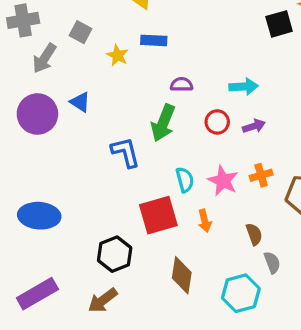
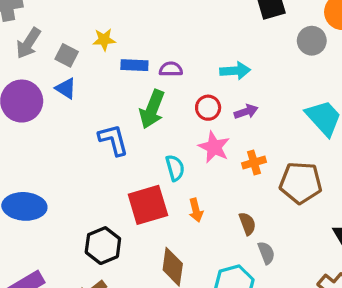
gray square: (81, 32) -> (67, 55), moved
blue rectangle: (154, 40) -> (134, 65), moved
yellow star: (117, 55) -> (104, 40), turned -30
pink star: (223, 181) -> (214, 147), moved

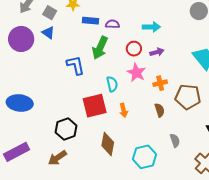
brown semicircle: (247, 224) -> (160, 110), moved
gray semicircle: (266, 253) -> (175, 141), moved

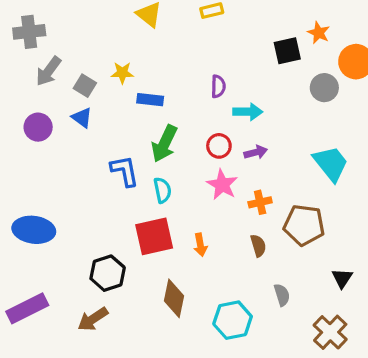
purple semicircle: (112, 24) -> (218, 86), moved, turned 88
purple circle: (21, 39) -> (38, 127), size x0.7
cyan semicircle: (112, 84) -> (162, 190), moved

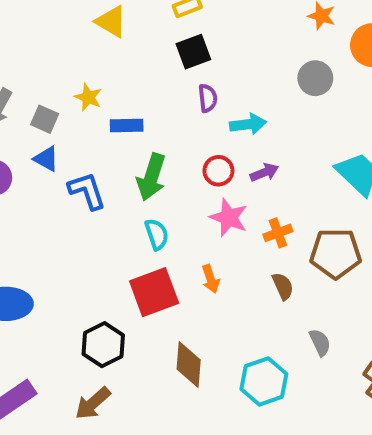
black square: (287, 51) -> (193, 52), moved
yellow star: (122, 73) -> (88, 97), turned 30
gray circle: (324, 88) -> (315, 78), moved
blue L-shape: (125, 171) -> (87, 191), moved
orange arrow: (200, 245) -> (211, 279), moved

